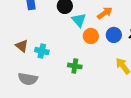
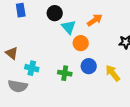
blue circle: (114, 35) -> (89, 66), moved
cyan cross: (42, 51) -> (32, 68), moved

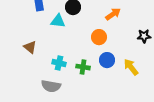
cyan triangle: (69, 27) -> (58, 21), moved, turned -42
cyan cross: (32, 68) -> (59, 63), moved
gray semicircle: (18, 86) -> (51, 86), moved

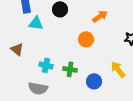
cyan triangle: (58, 21) -> (36, 23), moved
blue circle: (107, 60) -> (94, 81), moved

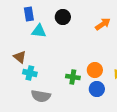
orange circle: (86, 39) -> (95, 70), moved
cyan cross: (46, 65) -> (30, 73), moved

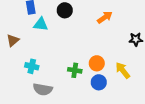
brown triangle: (20, 57) -> (13, 40), moved, turned 40

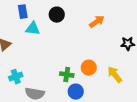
cyan cross: (32, 66) -> (16, 77), moved, turned -32
blue circle: (99, 82) -> (76, 92), moved

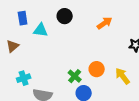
blue rectangle: (23, 12) -> (23, 18), moved
green cross: (67, 75) -> (75, 76), turned 32

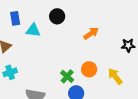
orange arrow: (105, 23) -> (91, 33), moved
cyan cross: (24, 78) -> (10, 72), moved

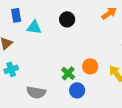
black circle: (57, 16) -> (67, 19), moved
orange arrow: (91, 33) -> (109, 13), moved

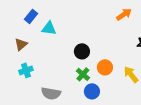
blue rectangle: (16, 15) -> (31, 16), turned 48
black circle: (67, 19) -> (82, 51), moved

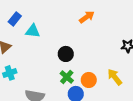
orange arrow: (124, 14) -> (87, 17), moved
orange circle: (105, 67) -> (89, 80), moved

